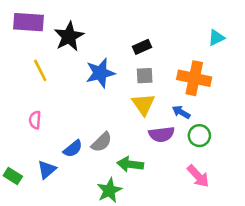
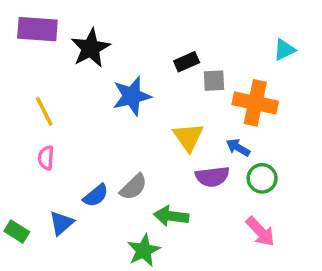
yellow line: (40, 70) -> (44, 111), moved
gray square: (145, 76) -> (214, 81), moved

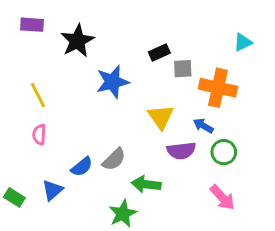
purple rectangle: (37, 29) -> (32, 25), size x0.7

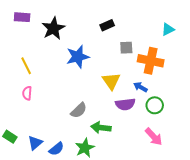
black rectangle: (159, 53) -> (107, 25), moved
blue semicircle: (82, 167) -> (56, 149), moved
blue triangle: (52, 190) -> (35, 143), moved

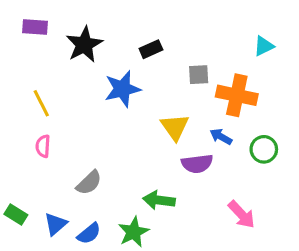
black rectangle: (107, 25) -> (151, 49), moved
green circle: (155, 105) -> (264, 149), moved
gray semicircle: (79, 110) -> (89, 183), moved

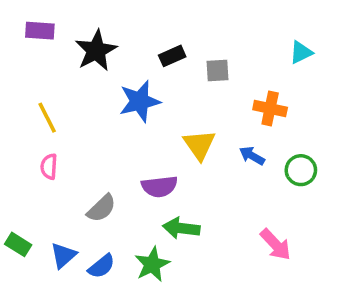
gray square: (199, 75) -> (217, 70), moved
orange cross: (237, 95) -> (270, 109), size x0.7
purple semicircle: (197, 164) -> (159, 186), moved

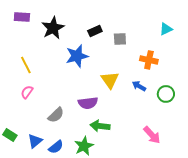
pink semicircle: (49, 167) -> (27, 92), turned 32

